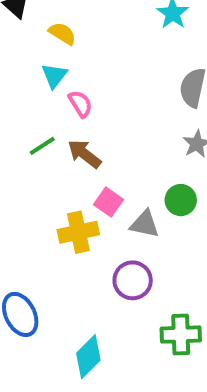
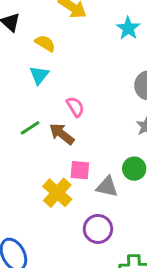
pink semicircle: (80, 104) -> (75, 107), moved
pink square: (108, 202) -> (80, 170), turned -30
yellow cross: (78, 232) -> (57, 193), turned -36

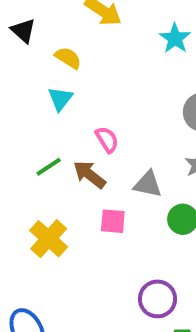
gray triangle: (107, 187) -> (148, 184), moved
yellow cross: (57, 193) -> (49, 239), moved
purple circle: (98, 229) -> (158, 299), moved

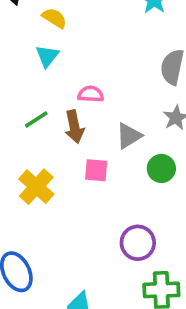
pink semicircle: (107, 140) -> (91, 94), turned -55
brown arrow: (89, 175) -> (74, 127), turned -140
gray triangle: (148, 184) -> (129, 136), turned -44

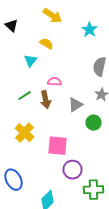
yellow semicircle: (54, 18) -> (46, 44), moved
pink square: (96, 170) -> (58, 146), moved, size x1.5
purple circle: (138, 243) -> (72, 170), moved

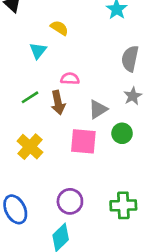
pink square: (58, 146) -> (83, 141), moved
purple circle: (72, 170) -> (70, 201), moved
green cross: (94, 190) -> (123, 205), moved

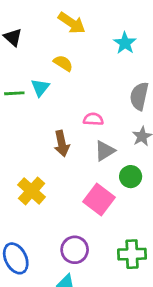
pink semicircle: (70, 79) -> (93, 119), moved
green line: (30, 97) -> (14, 93), moved, turned 30
pink square: (83, 141) -> (99, 200), moved, turned 32

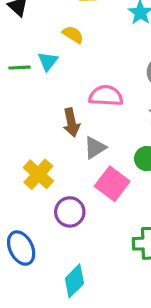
pink semicircle: (93, 119) -> (106, 96), size x1.5
gray triangle: (105, 151) -> (95, 148), moved
purple circle: (75, 250) -> (70, 212), moved

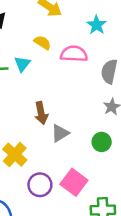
pink semicircle: (106, 96) -> (74, 54), moved
pink square: (112, 184) -> (74, 182), moved

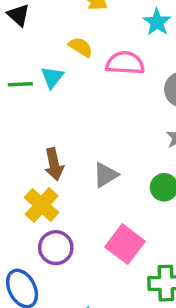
brown arrow: (41, 113) -> (54, 164), moved
purple circle: (40, 185) -> (56, 248), moved

